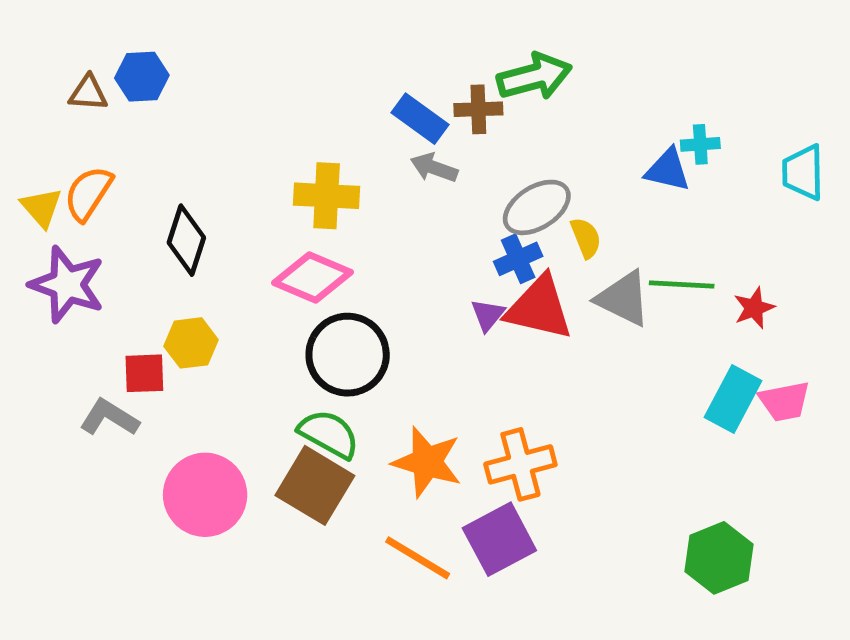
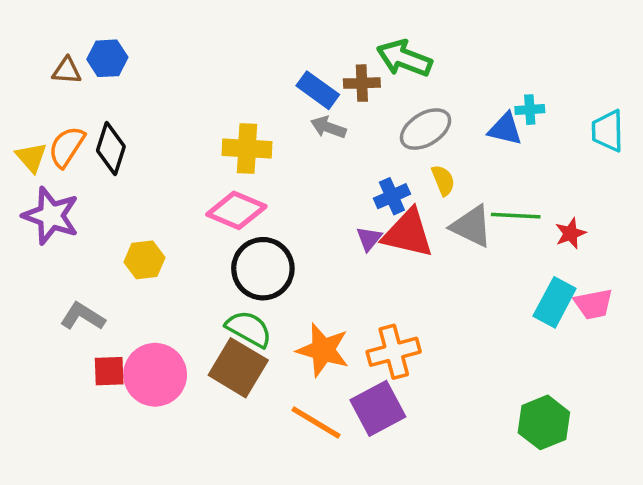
green arrow: (534, 77) -> (404, 58), turned -144
gray ellipse: (537, 207) -> (426, 129), moved
black diamond: (186, 240) -> (111, 148), moved
red square: (144, 373) -> (109, 371), moved

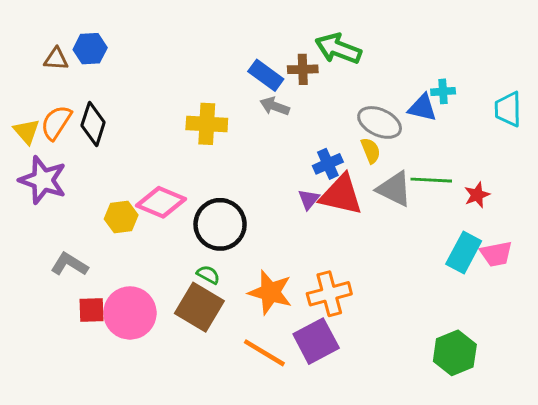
gray ellipse: (426, 129) -> (380, 122), moved, turned 57
pink diamond: (236, 210) -> (161, 202), moved
green semicircle: (249, 329) -> (208, 275), size x0.6

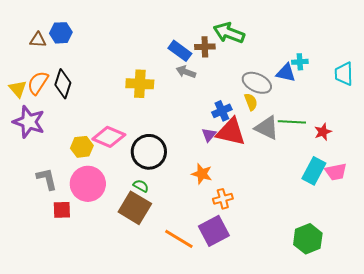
gray L-shape: (69, 264) -> (47, 179), turned 45
orange star: (270, 292) -> (202, 174), moved, size x0.7
orange cross: (329, 294) -> (223, 199), size x0.7
pink circle: (130, 313) -> (88, 184), moved

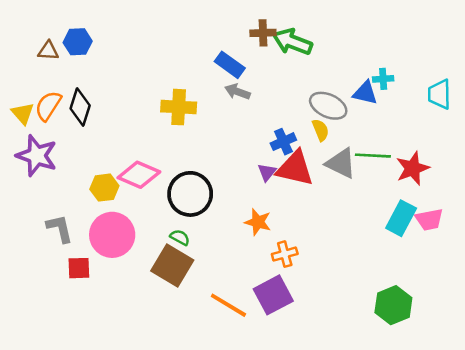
brown cross: (205, 47) -> (263, 33), moved
red star: (323, 132) -> (413, 168), size x1.5

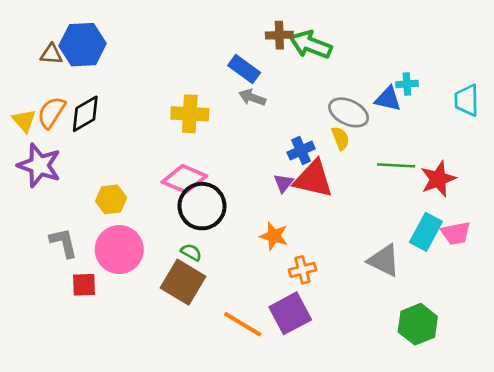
blue hexagon: (78, 42) -> (83, 45), size x1.5
black diamond: (80, 107) -> (85, 114), turned 42
gray triangle: (341, 163) -> (384, 260), moved
pink diamond: (139, 175) -> (184, 179), moved

